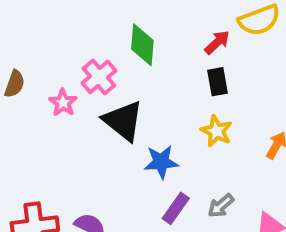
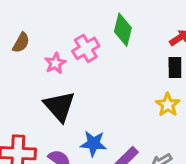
black triangle: (123, 121) -> (60, 106), moved
blue star: (161, 162) -> (93, 144), moved

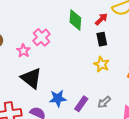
green diamond: (123, 30) -> (75, 20), moved

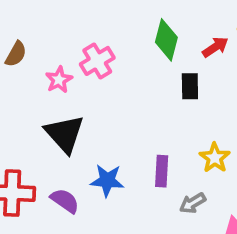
black rectangle: (102, 39) -> (190, 86), moved
yellow star: (102, 64) -> (215, 158), moved
purple rectangle: (81, 104) -> (162, 171), moved, turned -42

